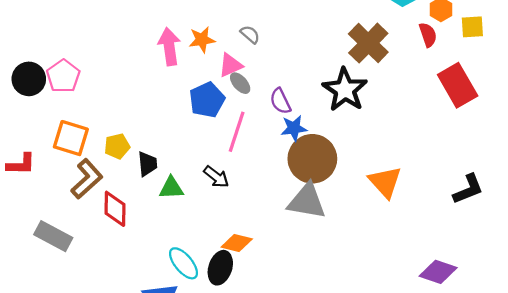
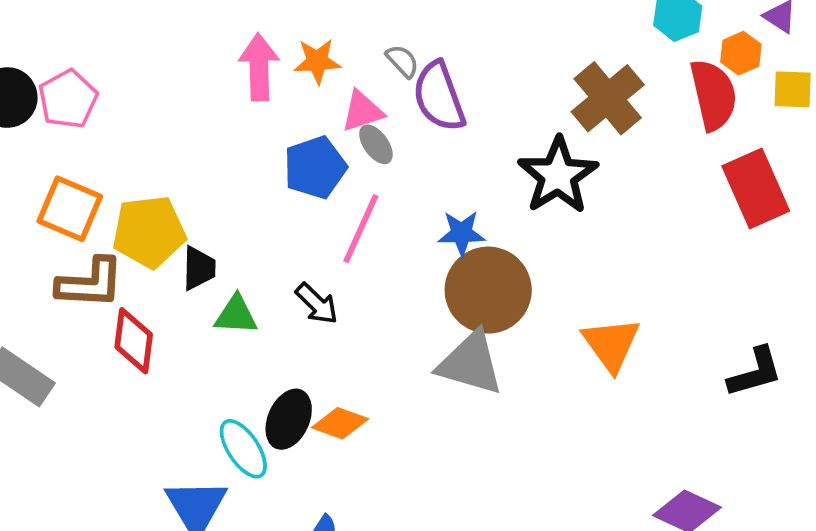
red semicircle: (428, 35) -> (713, 95), size x1.6
purple semicircle: (280, 101) -> (439, 96), moved, size x1.5
yellow pentagon: (117, 146) -> (149, 232), size x1.6
brown L-shape: (87, 179) -> (90, 283), turned 39
black ellipse: (220, 268) -> (289, 419), moved

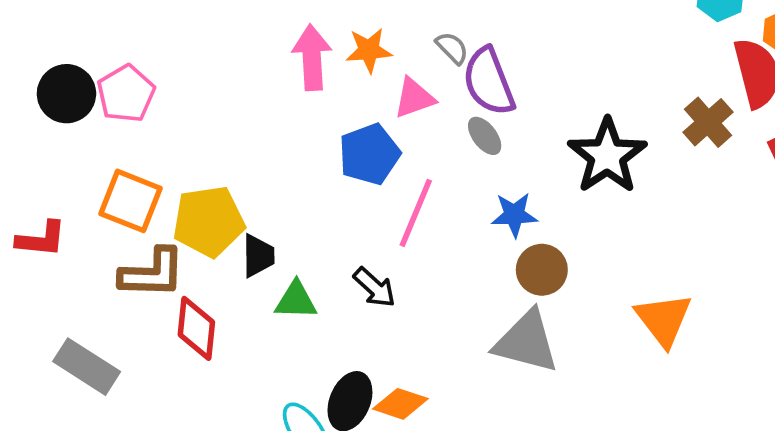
brown cross: (608, 98) -> (708, 122), moved, size x0.7
gray ellipse: (376, 144) -> (485, 136), moved
brown circle: (488, 290) -> (542, 270), size x0.6

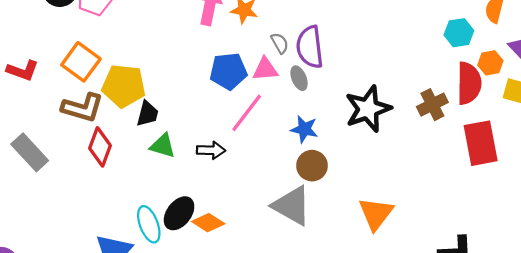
gray semicircle: (452, 48) -> (280, 43), moved
pink triangle: (414, 98) -> (265, 69), moved
black arrow: (375, 287) -> (211, 150), turned -56

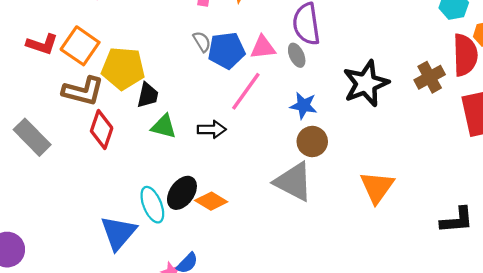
gray semicircle: (280, 43) -> (202, 42), moved
red L-shape: (23, 70) -> (42, 44), moved

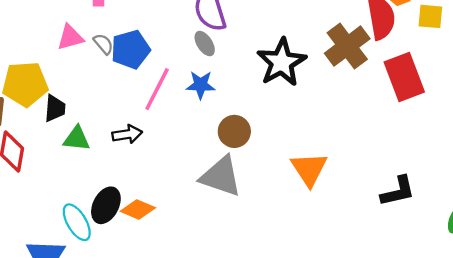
pink triangle: (263, 47) -> (70, 37), moved
brown cross: (430, 77) -> (347, 46), size x1.4
blue star: (304, 106) -> (201, 85), moved

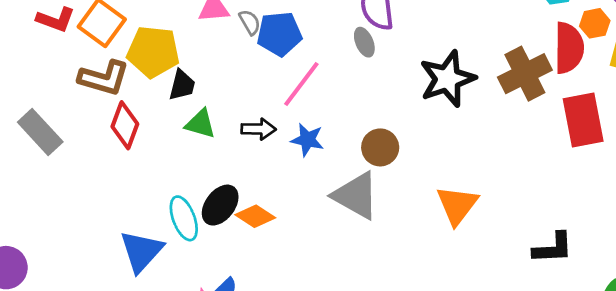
blue star: (201, 85) -> (307, 140), moved

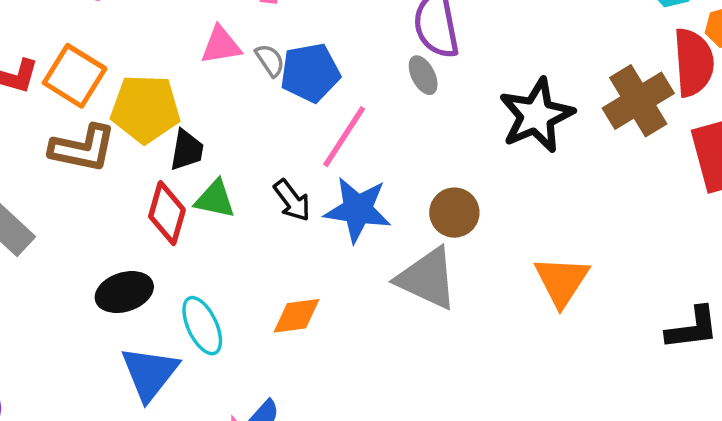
red diamond: (125, 125) -> (167, 213), moved
black arrow: (258, 129) -> (292, 200), turned 56
blue star: (307, 140) -> (358, 210), size x1.5
black ellipse: (220, 205) -> (124, 292), moved, turned 39
orange diamond: (255, 216) -> (296, 316), turned -36

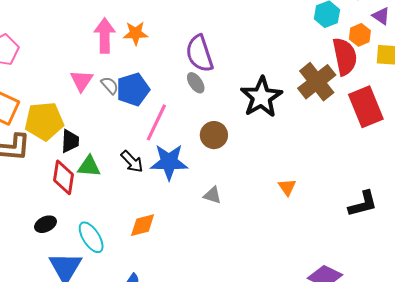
pink triangle: (221, 45) -> (82, 81), turned -40
brown circle: (454, 213) -> (214, 135), moved
gray triangle: (427, 278) -> (212, 195), size x0.5
orange triangle: (562, 281) -> (287, 187), size x0.6
black ellipse: (124, 292) -> (46, 224), size x0.7

